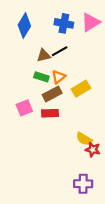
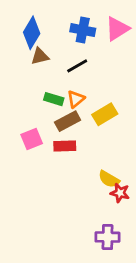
brown triangle: (44, 55) -> (40, 56), moved

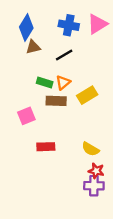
brown rectangle: (68, 121) -> (56, 101), turned 30
red rectangle: (65, 146) -> (46, 147), moved
red star: (120, 193) -> (96, 171), moved
purple cross: (108, 237) -> (94, 186), moved

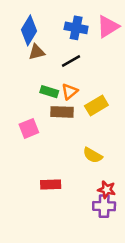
red rectangle: (46, 147) -> (51, 184), moved
yellow semicircle: (90, 149) -> (93, 155), moved

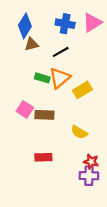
orange triangle: (70, 92) -> (60, 78), size x1.5
brown rectangle: (62, 112) -> (44, 115), moved
pink square: (29, 128) -> (25, 109), turned -35

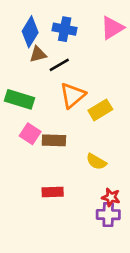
blue cross: (65, 24) -> (65, 29), moved
black line: (61, 52) -> (59, 65), moved
green rectangle: (42, 78) -> (20, 99), moved, size x1.5

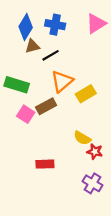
brown rectangle: (54, 140) -> (46, 106), moved, turned -30
red star: (111, 197) -> (95, 152), moved
purple cross: (108, 215) -> (93, 183), turned 30

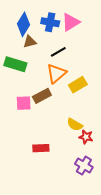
pink triangle: (96, 24) -> (71, 22), moved
black line: (51, 55) -> (58, 52), moved
green rectangle: (17, 85) -> (15, 64), moved
pink square: (26, 114) -> (24, 103), turned -35

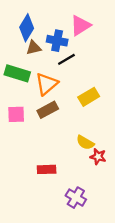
blue cross: (50, 22) -> (57, 41), moved
orange triangle: (56, 73) -> (47, 84), moved
pink square: (24, 103) -> (16, 114), moved
purple cross: (84, 166) -> (76, 198), moved

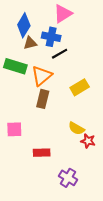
pink triangle: (81, 25) -> (63, 14), moved
brown rectangle: (48, 110) -> (43, 99), turned -48
pink square: (16, 114) -> (14, 129), moved

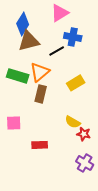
blue cross: (51, 37) -> (73, 37), moved
brown triangle: (30, 43) -> (29, 41), size x1.6
green rectangle: (15, 66) -> (18, 76), moved
purple cross: (68, 178) -> (85, 163), moved

